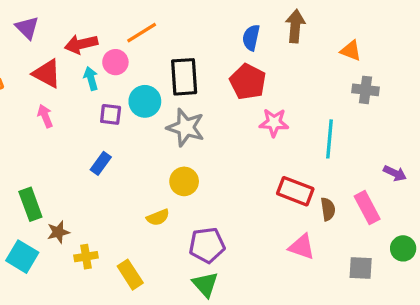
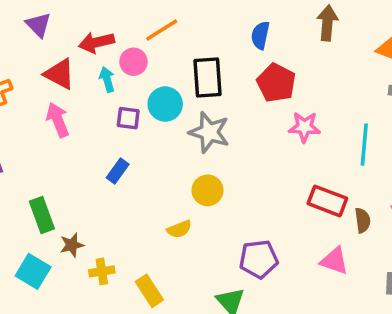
blue semicircle: (251, 38) -> (260, 35), moved
pink arrow: (45, 116) -> (58, 120), size x1.4
purple pentagon: (207, 245) -> (259, 259), moved

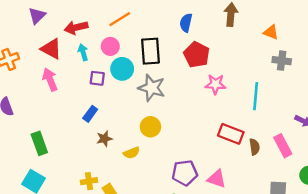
purple triangle: (38, 25) -> (37, 16), turned 30
pink circle: (133, 62) -> (110, 46), moved
brown star: (72, 245) -> (104, 139), moved
pink triangle: (334, 261) -> (217, 179), moved
yellow cross: (102, 271) -> (89, 181), moved

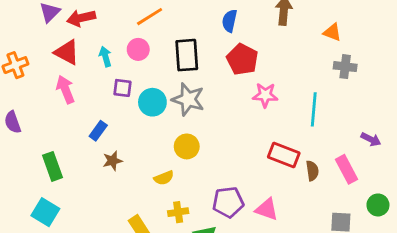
red arrow: (76, 27) -> (81, 18), moved
cyan circle: (122, 69) -> (152, 102), moved
blue rectangle: (90, 114) -> (98, 131), moved
brown star: (104, 139) -> (112, 161), moved
yellow cross: (89, 181) -> (178, 212), moved

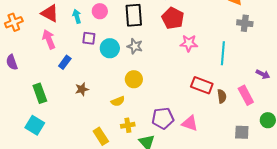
gray star: (188, 99) -> (135, 46), size x0.7
blue rectangle: (98, 131) -> (65, 62), moved

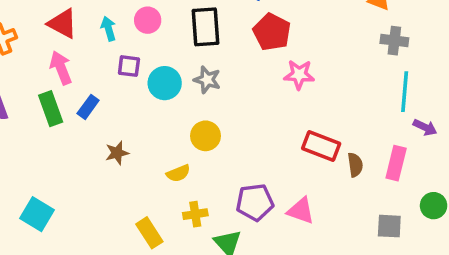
cyan line: (223, 53) -> (405, 92), moved
green rectangle: (40, 93) -> (51, 109), moved
pink rectangle: (246, 95) -> (396, 163), turned 42

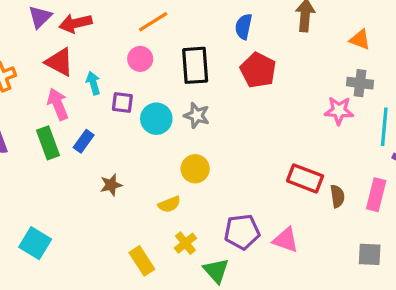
cyan arrow: (108, 29) -> (93, 83), moved
gray cross: (394, 41) -> (360, 83), moved
pink star: (299, 75) -> (339, 111), moved
yellow cross: (195, 214) -> (185, 243), turned -30

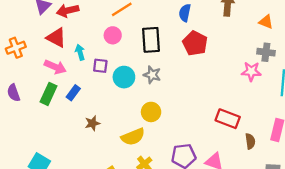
pink arrow: (58, 104) -> (55, 67), turned 135
green rectangle: (48, 143) -> (48, 94), turned 45
brown semicircle: (337, 196) -> (250, 141), moved
yellow semicircle: (169, 204) -> (133, 137), size x1.5

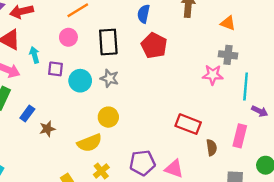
blue rectangle: (73, 93) -> (27, 114), moved

